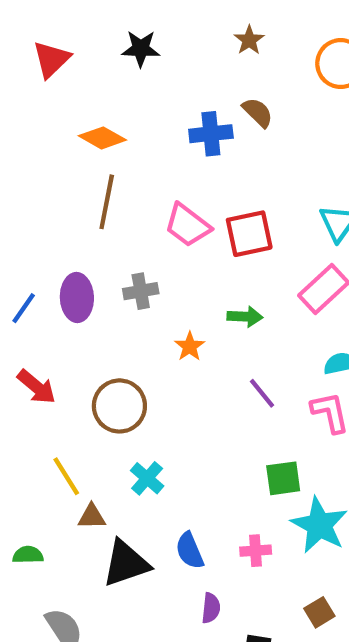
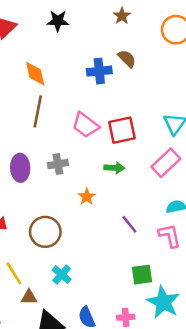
orange diamond: (102, 138) -> (35, 74), turned 48
green arrow: (245, 317) -> (114, 168), moved

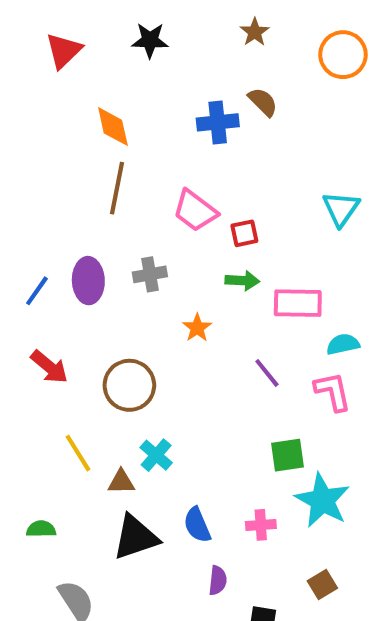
red square: (122, 130) -> (244, 233), moved, size x0.6
pink rectangle: (166, 163) -> (298, 303), moved, turned 44
brown triangle: (29, 297) -> (121, 482), moved

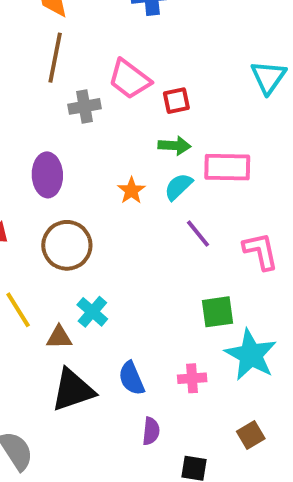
gray cross: (150, 274) -> (85, 106), moved
purple ellipse: (88, 281) -> (47, 175), moved
cyan semicircle: (343, 344) -> (178, 187), moved, turned -32

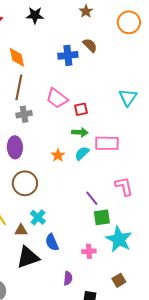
gray cross: (85, 106) -> (24, 114), moved
purple line: (198, 234) -> (92, 198), moved
blue semicircle: (131, 378) -> (52, 242), moved

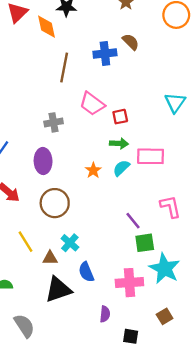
orange diamond: (17, 57) -> (47, 27), moved
brown line: (19, 87) -> (64, 68), moved
pink cross: (89, 251) -> (129, 283), size x1.6

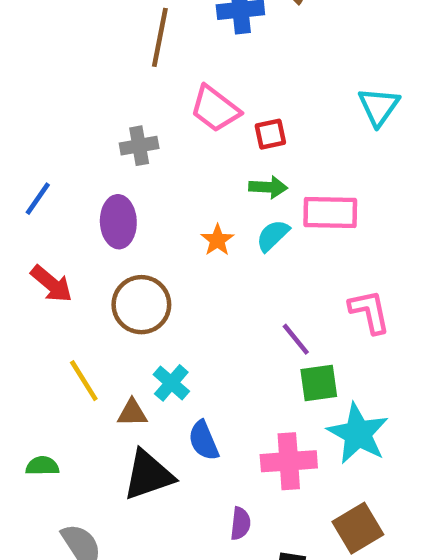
brown square: (165, 316) -> (358, 528), size x1.5

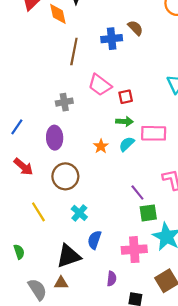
brown triangle: (132, 413) -> (61, 283), moved
blue semicircle: (204, 441) -> (94, 240), turned 42
green semicircle: (42, 466) -> (19, 252), turned 72

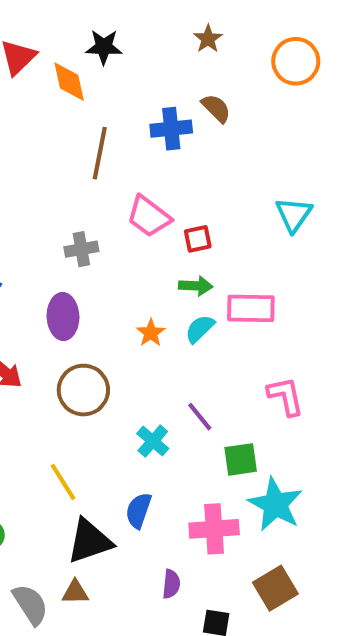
purple line: (137, 193) -> (200, 417), moved
yellow line: (38, 212) -> (63, 482), moved
cyan cross: (79, 213) -> (153, 441), moved

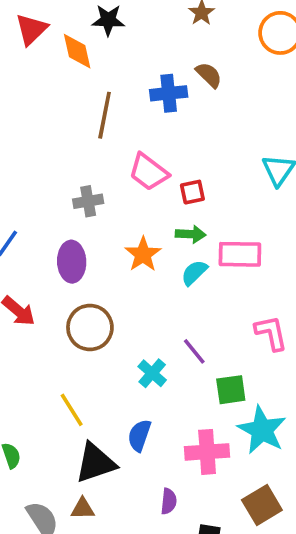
orange star: (151, 333) -> (143, 254), moved, size x1.4

